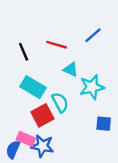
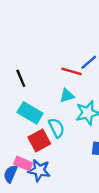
red line: (57, 45) -> (71, 71), moved
cyan triangle: (71, 69) -> (67, 96), turned -42

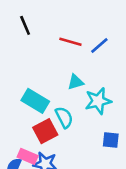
red line: (71, 71) -> (70, 42), moved
black line: (21, 78) -> (25, 25), moved

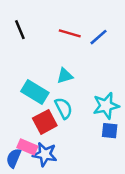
black line: (25, 25) -> (20, 30), moved
cyan triangle: (75, 82) -> (65, 76), moved
cyan star: (98, 101) -> (106, 106), moved

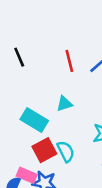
red line: (70, 33) -> (69, 61), turned 60
cyan semicircle: (64, 108) -> (66, 151), moved

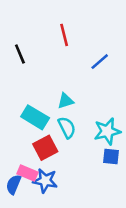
red line: (69, 61) -> (64, 35), moved
cyan semicircle: (66, 151) -> (67, 127), moved

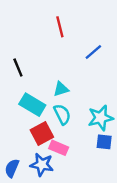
black line: (20, 54) -> (18, 68), moved
pink rectangle: (27, 173) -> (59, 148), moved

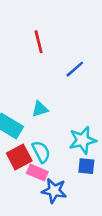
cyan semicircle: (62, 114) -> (41, 152), moved
blue star: (42, 165) -> (54, 191), moved

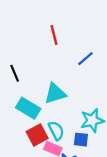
cyan triangle: (40, 109) -> (55, 93), size x1.5
blue square: (86, 166) -> (81, 140), moved

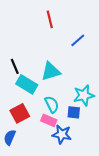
black line: (15, 73) -> (15, 66), moved
red square: (37, 135) -> (20, 113), moved

